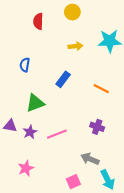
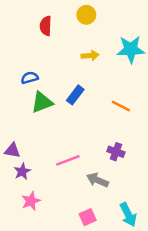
blue semicircle: (25, 65) -> (30, 78), turned 64
green triangle: (35, 103) -> (42, 102), moved
purple star: (30, 132) -> (22, 171), moved
gray arrow: (90, 159) -> (97, 180), moved

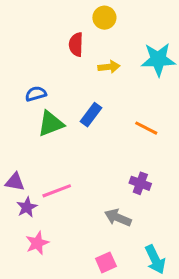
red semicircle: (46, 26) -> (76, 44), moved
pink line: (68, 160) -> (57, 191), moved

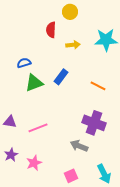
purple cross: (140, 183) -> (94, 123), size x1.6
purple star: (27, 207) -> (11, 155), moved
pink star: (37, 243) -> (34, 163), moved

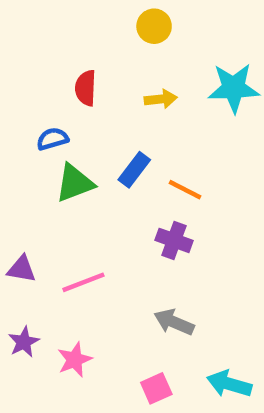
red semicircle: (51, 30) -> (86, 88), moved
orange line: (98, 86) -> (185, 190), moved
purple cross: (94, 123) -> (174, 240), moved, size x0.7
cyan arrow: (104, 174) -> (229, 384), turned 132

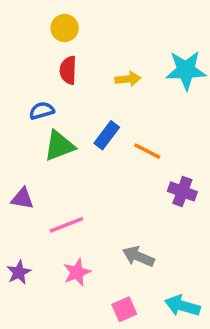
yellow circle: (154, 26) -> (65, 28), moved
purple cross: (174, 240) -> (182, 191), moved
purple triangle: (22, 269) -> (22, 199), moved
pink star: (75, 360) -> (77, 272), moved

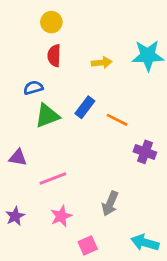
gray arrow: (138, 257) -> (110, 204), turned -90
pink square: (124, 309) -> (88, 245), moved

